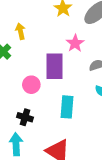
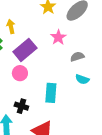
purple rectangle: (55, 66) -> (25, 50), moved, turned 50
black cross: (25, 117) -> (21, 106), moved

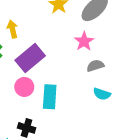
pink star: (58, 37) -> (84, 41), moved
cyan rectangle: (51, 93) -> (50, 97), moved

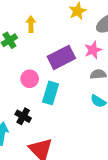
purple rectangle: (30, 58) -> (61, 57), moved

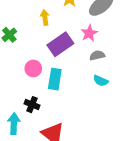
yellow arrow: (31, 24) -> (45, 17), moved

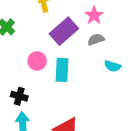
gray semicircle: (97, 55) -> (96, 39), moved
black cross: (32, 105) -> (19, 96), moved

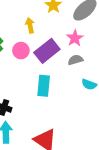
pink circle: (37, 61) -> (21, 51), moved

